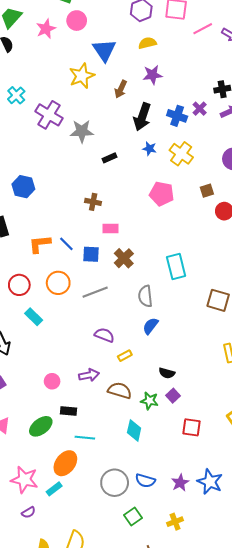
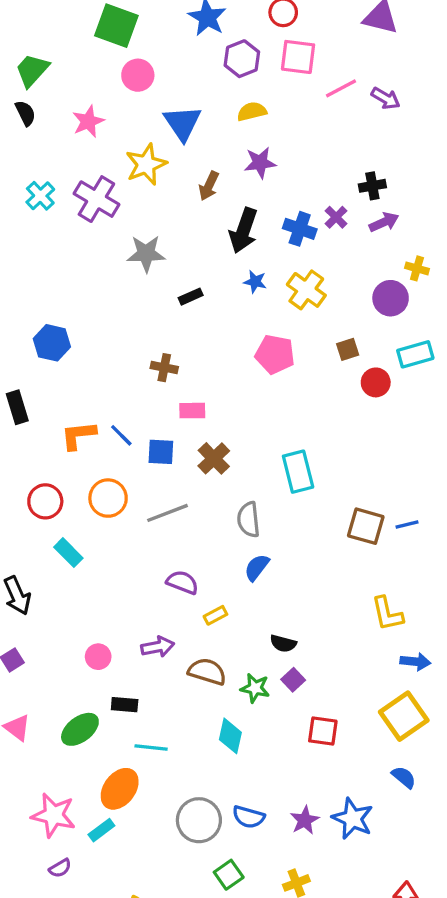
pink star: (46, 29) -> (88, 121), moved
purple cross: (49, 115) -> (96, 199), moved

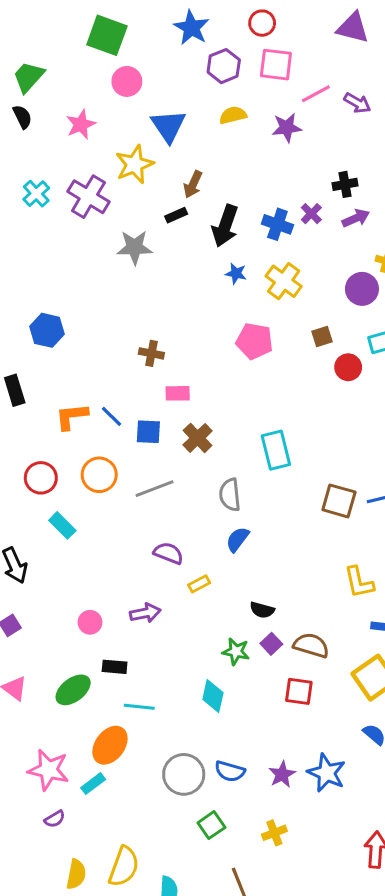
purple star: (260, 163) -> (287, 128), moved
black rectangle: (191, 297) -> (176, 215), moved
brown semicircle: (207, 672) -> (311, 645), moved

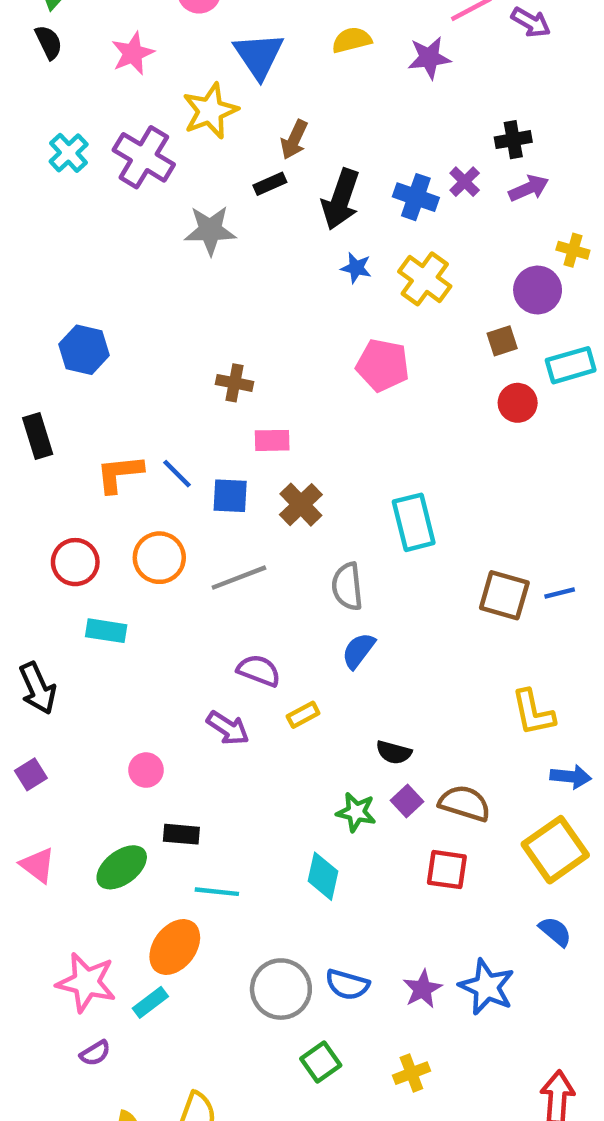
brown square: (322, 336) -> (502, 341), moved
cyan rectangle: (62, 525) -> (106, 631), turned -36
purple arrow: (145, 613) -> (228, 728), moved, turned 44

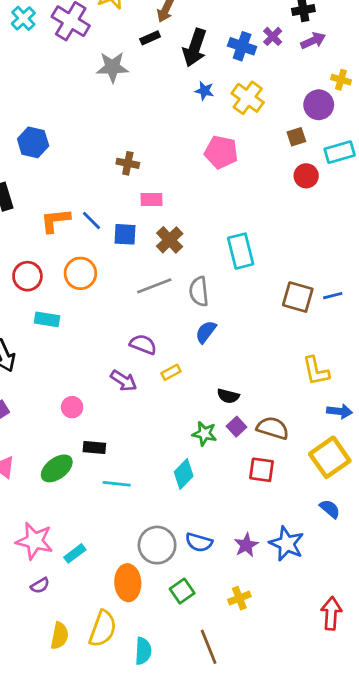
gray line: (239, 578) -> (154, 286), moved
cyan diamond: (323, 876) -> (184, 474), turned 32
orange ellipse: (175, 947) -> (128, 583), moved, turned -40

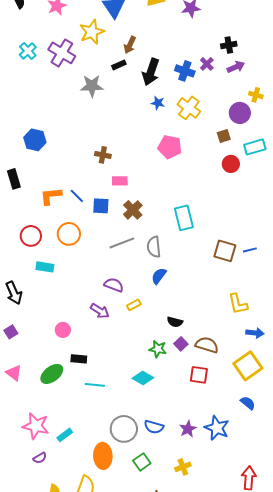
cyan diamond: (184, 474) -> (143, 378), turned 75

